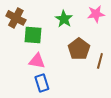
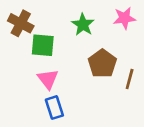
pink triangle: (37, 61) -> (48, 79), turned 42

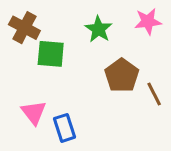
pink triangle: (48, 79) -> (34, 112), moved
brown line: (130, 79) -> (154, 94), turned -42

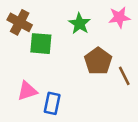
pink triangle: (34, 112) -> (27, 91), turned 50
blue rectangle: (65, 128) -> (52, 103), turned 30

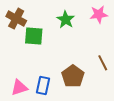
brown pentagon: (98, 61) -> (73, 76), moved
pink triangle: (27, 91) -> (19, 88), moved

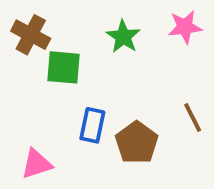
blue rectangle: (43, 86) -> (92, 125), moved

